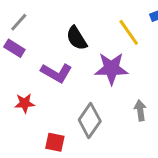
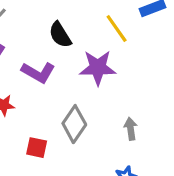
gray arrow: (140, 110) -> (131, 129), moved

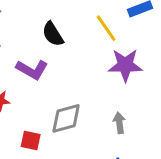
purple star: (98, 68) -> (125, 65), moved
gray diamond: (74, 124) -> (66, 118), turned 40

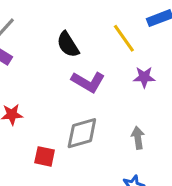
purple star: (125, 65) -> (144, 77), size x0.6
purple L-shape: (32, 70) -> (88, 82), moved

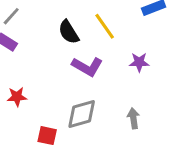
yellow line: (124, 38) -> (105, 26), moved

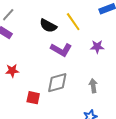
black semicircle: (69, 32) -> (48, 26), turned -30

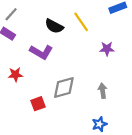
purple L-shape: (61, 50) -> (41, 52), moved
red square: (33, 98) -> (38, 104), turned -32

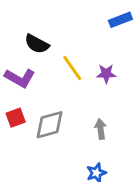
yellow line: (81, 22) -> (72, 68), moved
red square: (38, 104) -> (16, 118), moved

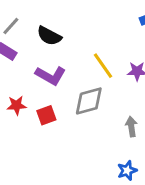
black semicircle: (37, 44) -> (49, 36), moved
gray diamond: (50, 125) -> (89, 101), moved

